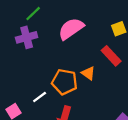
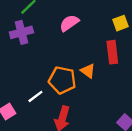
pink semicircle: (71, 29) -> (69, 23), size x0.7
red rectangle: (111, 56) -> (112, 52), turned 36

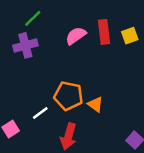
red rectangle: (112, 52) -> (104, 32), moved
orange triangle: (88, 71) -> (95, 104), moved

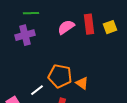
green line: (33, 18) -> (31, 13), turned 42

